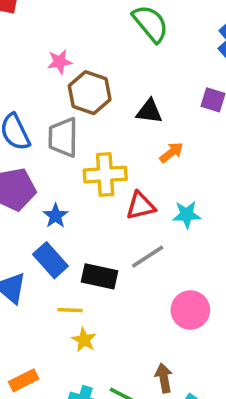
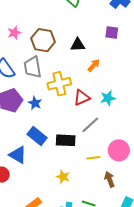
pink star: (60, 62) -> (14, 33), moved
blue star: (56, 216) -> (35, 103), moved
yellow line: (70, 310) -> (93, 158), moved
brown arrow: (164, 378) -> (109, 179), moved

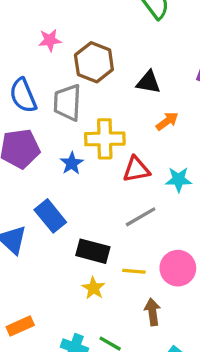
blue star: (35, 103) -> (72, 163), moved
black rectangle: (66, 140) -> (93, 251), moved
yellow star: (63, 177) -> (93, 288), moved

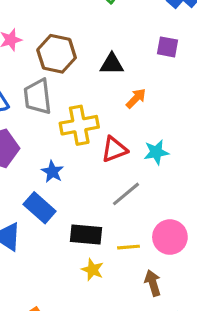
blue star: (72, 163) -> (52, 172), moved

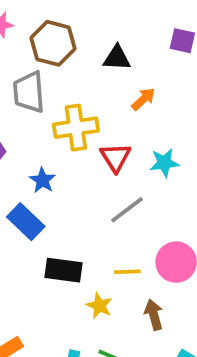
red triangle: (114, 149) -> (115, 157), turned -44
black rectangle: (86, 235) -> (64, 270), moved
yellow star: (92, 270) -> (99, 306), moved

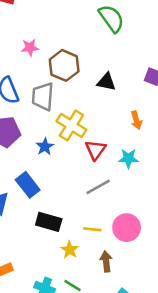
orange arrow: (143, 99) -> (136, 120), moved, turned 108
yellow cross: (76, 128) -> (71, 125), turned 32
blue star: (42, 180) -> (45, 147), moved

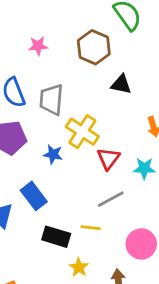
brown hexagon: (64, 65) -> (94, 47), moved
blue star: (45, 147) -> (53, 154), turned -30
yellow line: (92, 229) -> (91, 228), moved

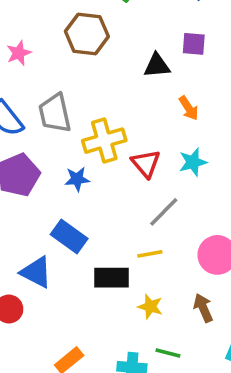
black triangle: (121, 84) -> (157, 66), moved
yellow cross: (82, 132) -> (104, 141), turned -32

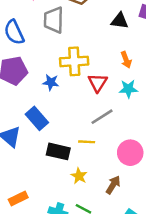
orange arrow: (189, 108) -> (126, 60), moved
gray trapezoid: (55, 113) -> (54, 20), moved
brown arrow: (203, 308) -> (113, 185), turned 42

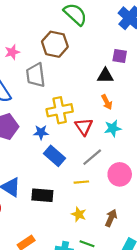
black triangle: (120, 21) -> (105, 76), moved
blue rectangle: (37, 118) -> (54, 156), moved
black rectangle: (58, 151) -> (42, 195), moved
pink circle: (130, 153) -> (120, 174), moved

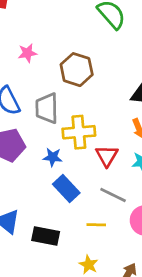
brown hexagon: (55, 44) -> (77, 70), moved
gray trapezoid: (36, 75) -> (47, 108), moved
gray line: (92, 157) -> (113, 195), turned 60

